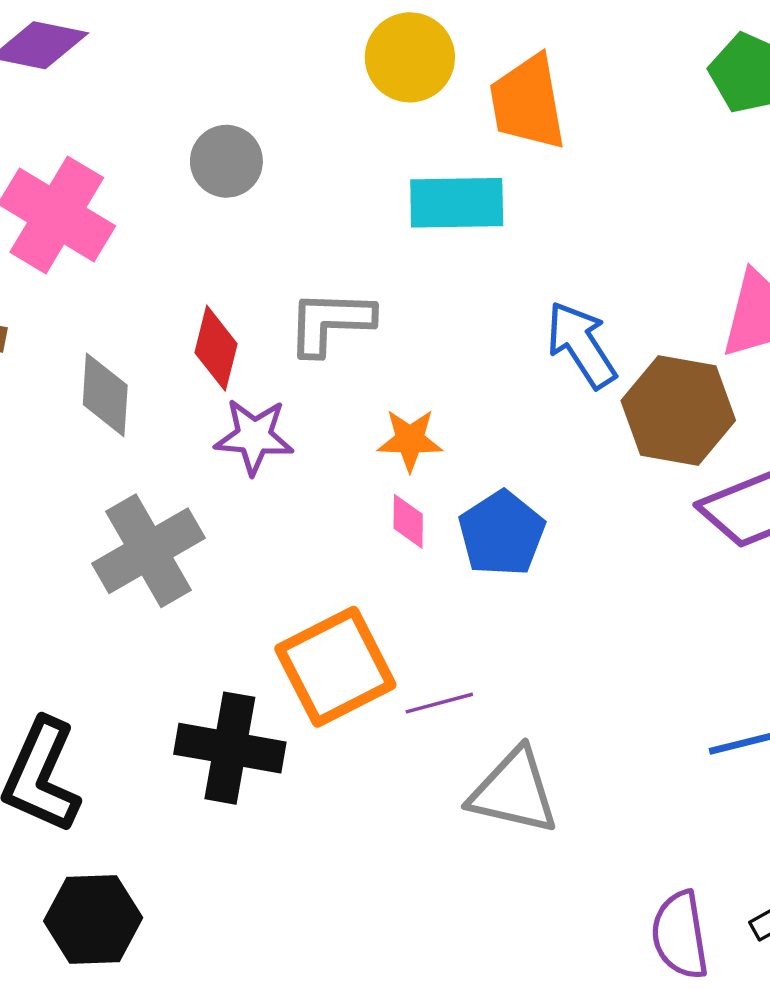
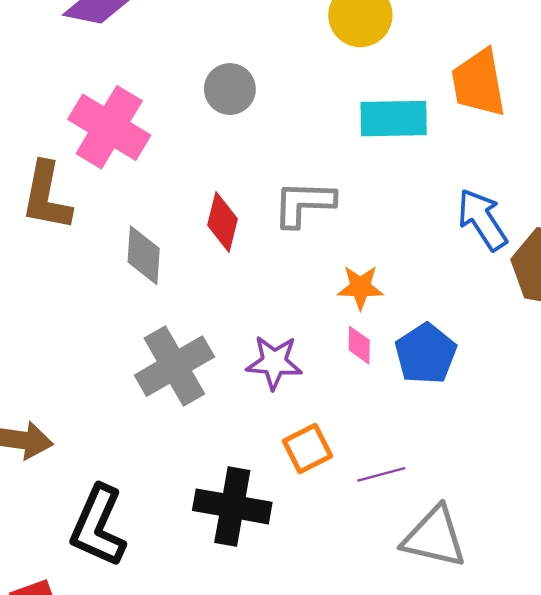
orange trapezoid: (528, 102) -> (479, 83), moved
purple star: (254, 436) -> (274, 362), moved
orange square: (335, 667) -> (307, 449), size x0.6

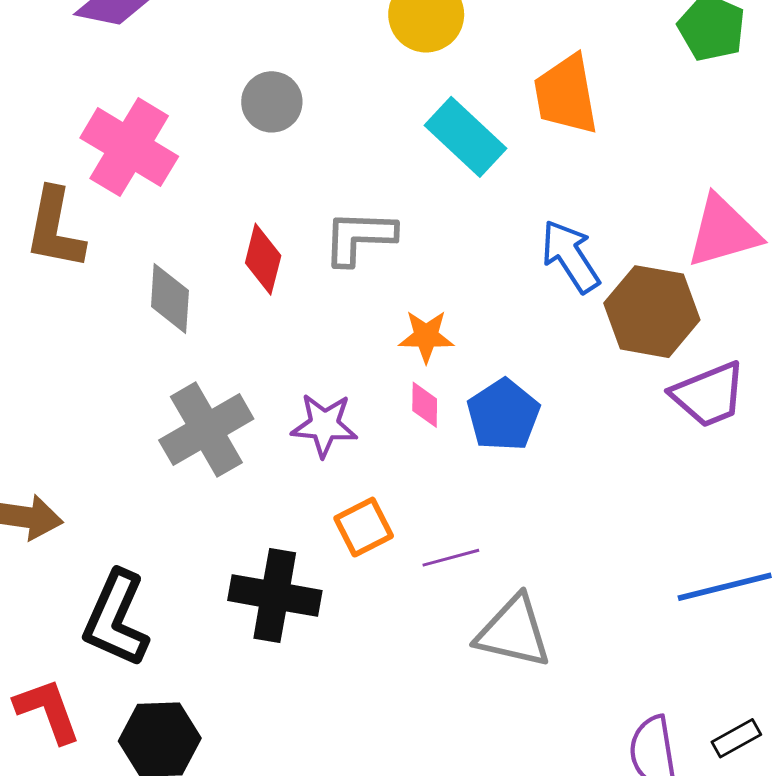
cyan rectangle: (394, 119) -> (466, 137), turned 44

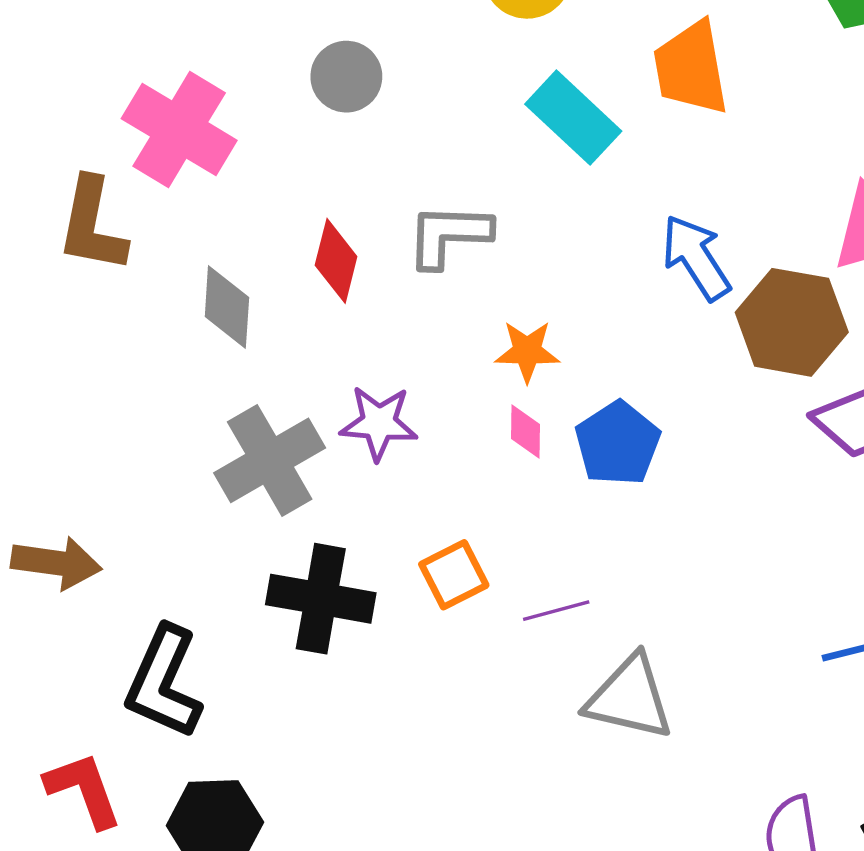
purple star: (324, 425) -> (379, 423), moved
black cross: (275, 595) -> (321, 599), moved

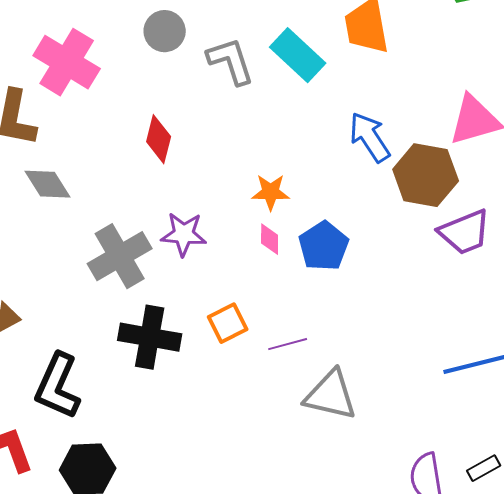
gray L-shape: (449, 235) -> (231, 61), moved, turned 70
gray diamond: (227, 307) -> (48, 184), moved, turned -36

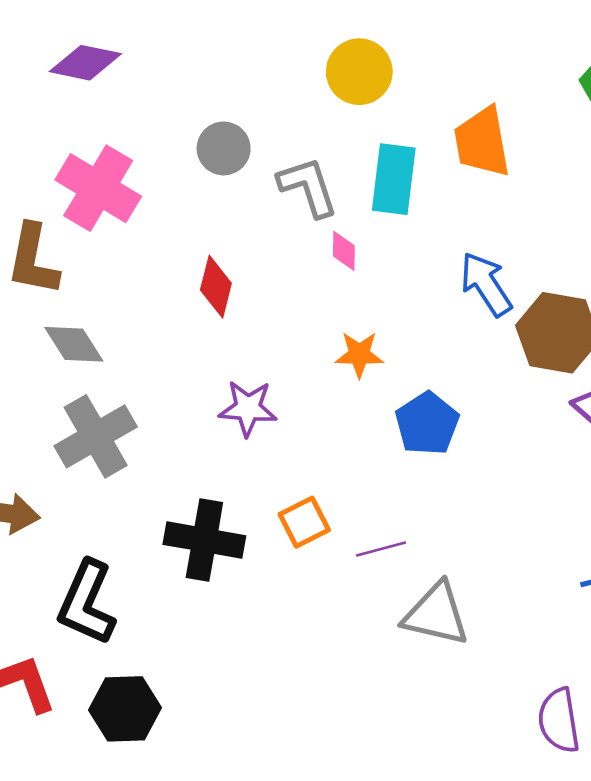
cyan rectangle: (298, 55) -> (394, 179), turned 54
pink diamond: (270, 239) -> (344, 251), moved
gray cross: (120, 256) -> (96, 436), moved

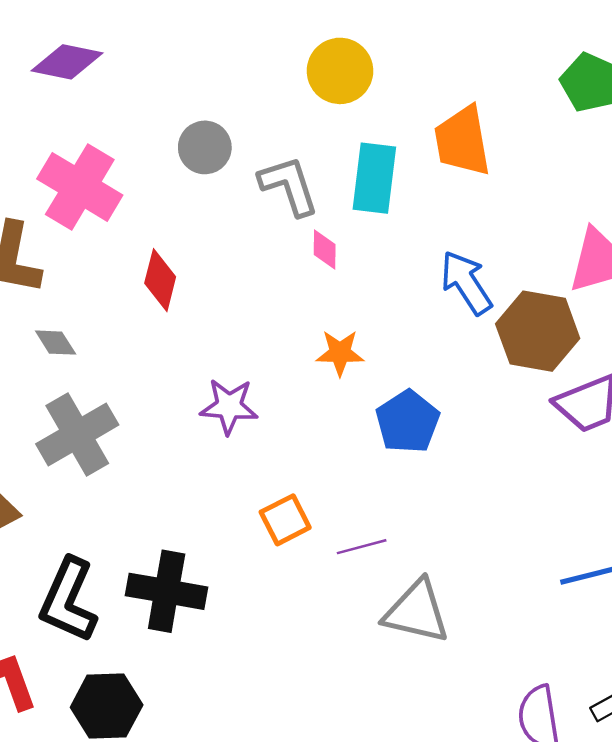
red diamond: (216, 287) -> (160, 280), moved
gray diamond: (74, 344) -> (56, 343), size x0.7
black cross: (204, 540) -> (167, 591), moved

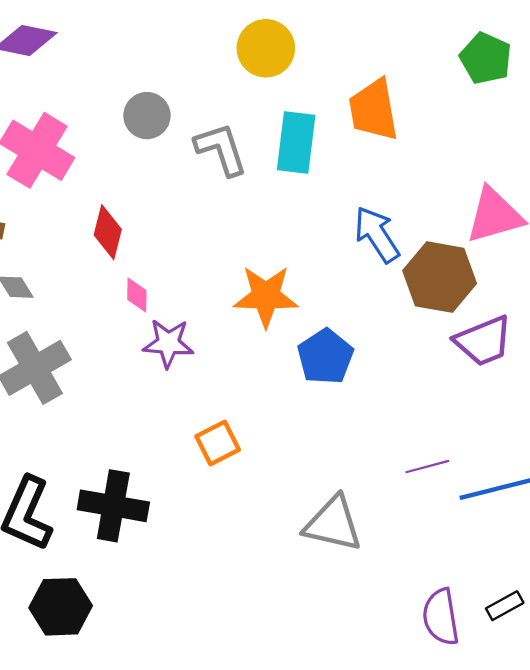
pink diamond: (325, 249) -> (137, 295), moved
orange star: (340, 353) -> (266, 296), size x1.5
purple line: (362, 547) -> (427, 467), moved

